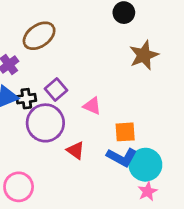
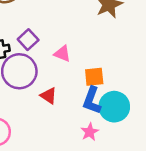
blue L-shape: (122, 157) -> (92, 100), turned 84
pink star: (148, 191) -> (90, 132), moved

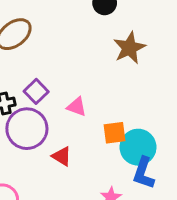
blue L-shape: (92, 100) -> (144, 173), moved
cyan circle: (114, 107) -> (138, 147), moved

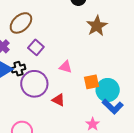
purple square: (36, 91) -> (36, 47), moved
blue L-shape: (144, 173) -> (113, 107), turned -60

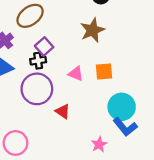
brown star: (97, 26) -> (92, 30), moved
black cross: (18, 69) -> (38, 61), moved
orange square: (92, 82) -> (104, 71), moved

